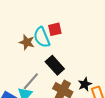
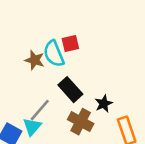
black star: (85, 84) -> (104, 104), moved

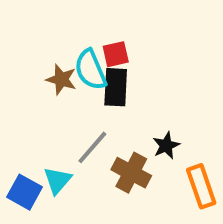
black rectangle: (70, 90) -> (116, 87), moved, turned 45
gray line: (40, 110) -> (92, 147), moved

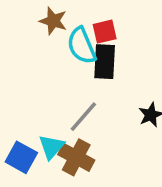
brown star: (61, 79) -> (53, 21), moved
brown cross: (131, 173) -> (76, 157), moved

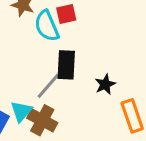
black rectangle: (105, 62) -> (66, 65), moved

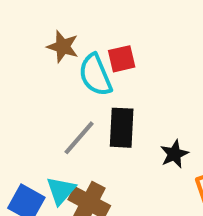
gray line: (48, 86) -> (79, 138), moved

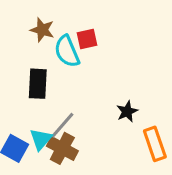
black rectangle: (122, 128) -> (38, 84), moved
gray line: (79, 138) -> (62, 125), moved

